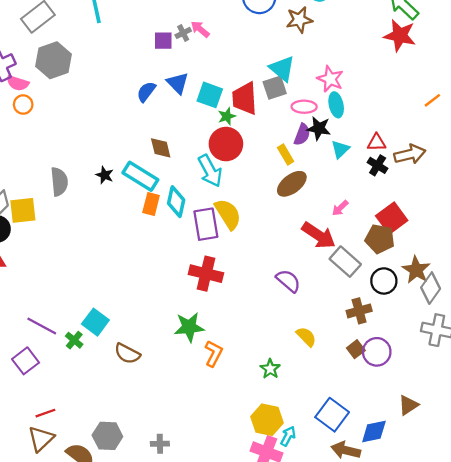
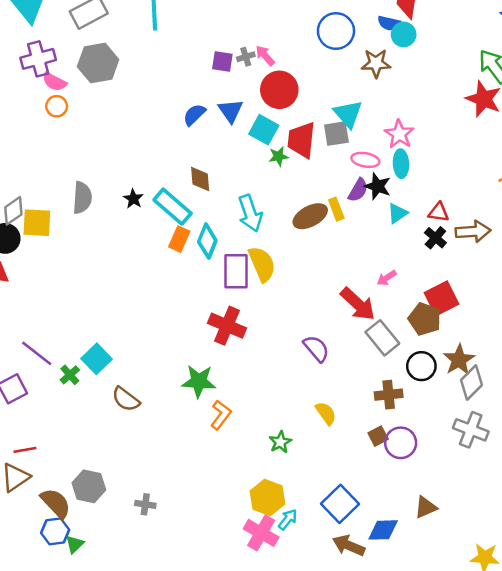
red circle: (226, 144) -> (279, 90), moved
brown ellipse: (292, 184) -> (310, 216), moved

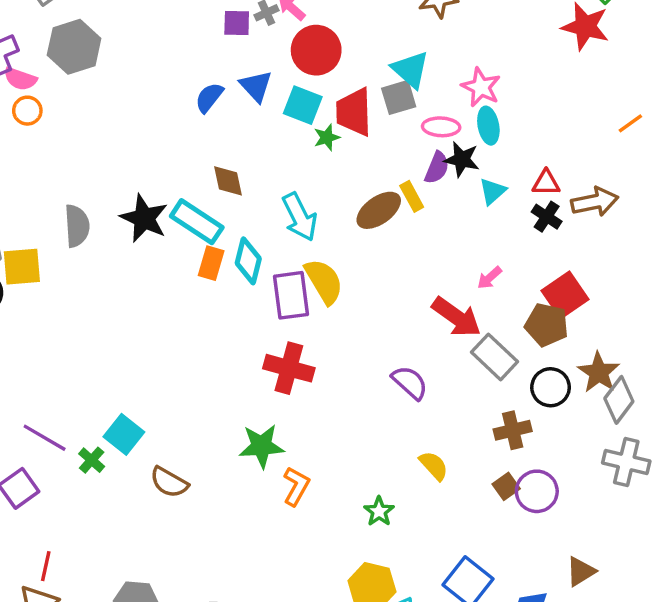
black star: (133, 199) -> (144, 218), size x1.8
red line: (25, 450) -> (46, 566), turned -60

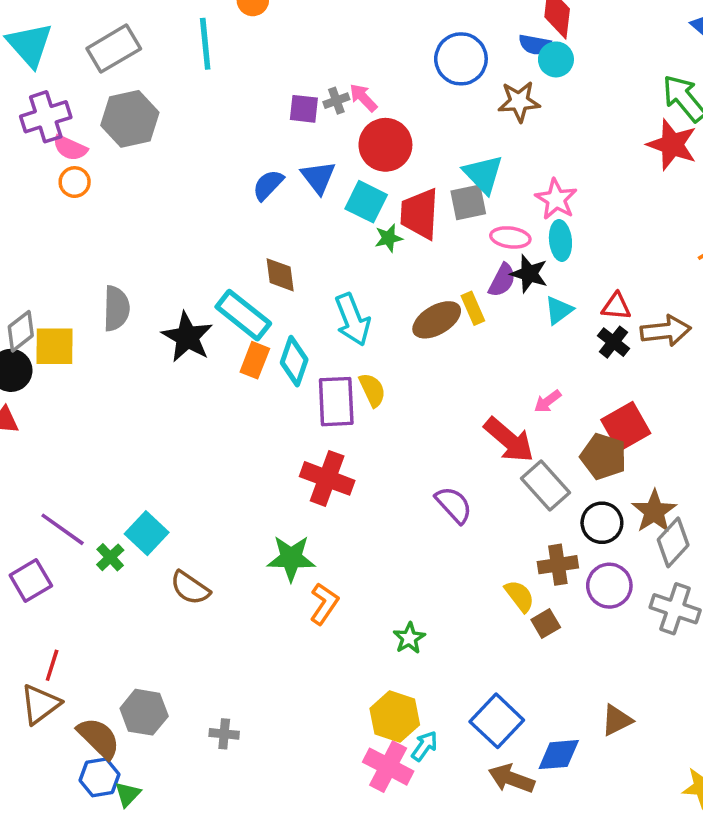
black star: (144, 218) -> (187, 337), moved
yellow semicircle: (324, 281) -> (372, 390), size x0.7
yellow semicircle: (434, 466) -> (520, 596), moved
purple circle: (537, 491) -> (609, 586), moved

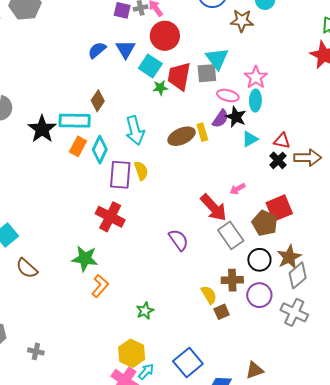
brown diamond: (280, 275) -> (98, 101), turned 35
cyan rectangle: (243, 315) -> (75, 121), turned -44

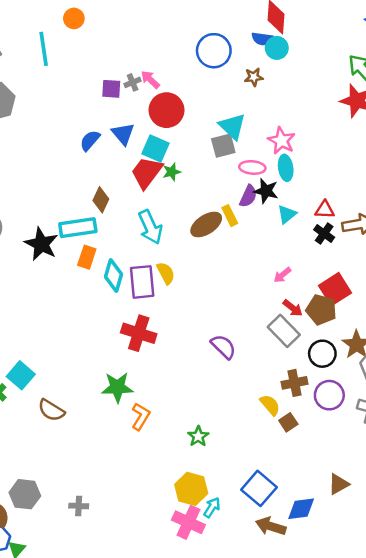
brown star: (242, 21) -> (254, 77), size x0.7
red trapezoid: (179, 76) -> (147, 172), moved, turned 36
cyan diamond: (100, 150) -> (113, 276), moved
red arrow: (214, 208) -> (293, 308), moved, size x0.6

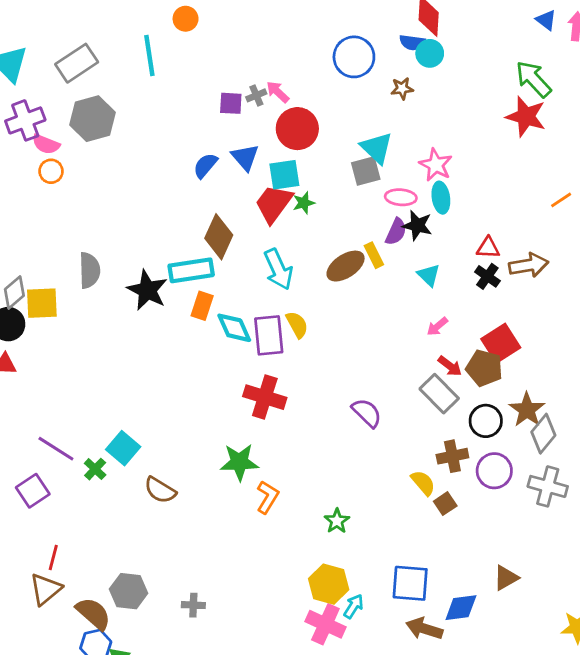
cyan square: (156, 148) -> (284, 175), turned -32
brown diamond: (101, 200) -> (219, 237), size x1.4
cyan triangle: (287, 214) -> (429, 275), moved, turned -36
cyan diamond: (113, 276) -> (234, 328), turned -40
blue square: (259, 488) -> (410, 583), turned -36

